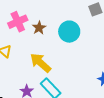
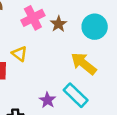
yellow arrow: (41, 63) -> (84, 63), moved

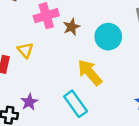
purple star: (47, 100) -> (29, 102), moved

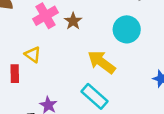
cyan circle: (108, 37) -> (127, 29), moved

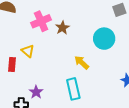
yellow arrow: (102, 62) -> (82, 62), size x0.7
cyan rectangle: (95, 96) -> (73, 89), turned 30

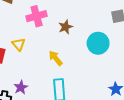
brown star: (62, 28) -> (66, 27), moved
yellow arrow: (82, 62) -> (56, 58), moved

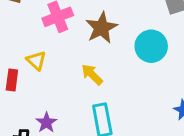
brown star: (66, 27) -> (101, 28), size x1.5

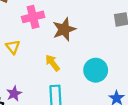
cyan circle: (151, 46) -> (96, 70), moved

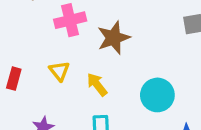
yellow triangle: (13, 47) -> (59, 71), moved

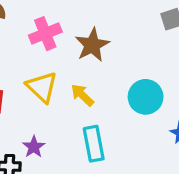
yellow triangle: (59, 71) -> (42, 87), size x1.5

